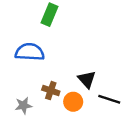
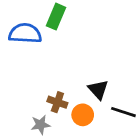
blue semicircle: (30, 52) -> (25, 33), moved
gray star: (23, 105) -> (41, 125), moved

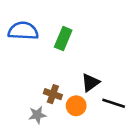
green rectangle: (56, 17) -> (63, 39), moved
black triangle: (98, 90) -> (90, 83), turned 36

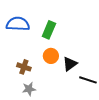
brown cross: (53, 94) -> (24, 67), moved
orange circle: (76, 106) -> (51, 56), moved

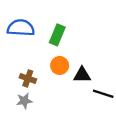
black triangle: (70, 64) -> (82, 75), turned 35
gray star: (29, 89) -> (24, 101), moved

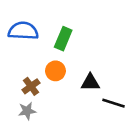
orange circle: (60, 65) -> (55, 71), moved
brown cross: (28, 78) -> (31, 86), turned 35

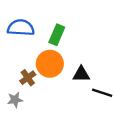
orange circle: (55, 71) -> (50, 64), size x1.5
gray star: (27, 111) -> (15, 100), moved

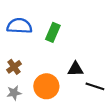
orange circle: (50, 64) -> (46, 86), moved
brown cross: (28, 78) -> (14, 67), moved

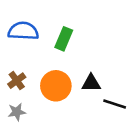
orange circle: (46, 86) -> (56, 86), moved

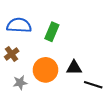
brown cross: (17, 81) -> (12, 54), moved
gray star: (17, 112) -> (20, 83), moved

